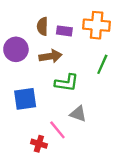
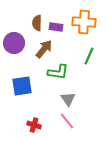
brown arrow: (50, 56) -> (44, 49), turned -42
gray triangle: (78, 114) -> (68, 99), turned 35
pink line: (57, 130) -> (67, 121), moved

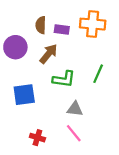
green line: (89, 56) -> (98, 74), moved
gray triangle: (68, 99) -> (75, 109), turned -49

